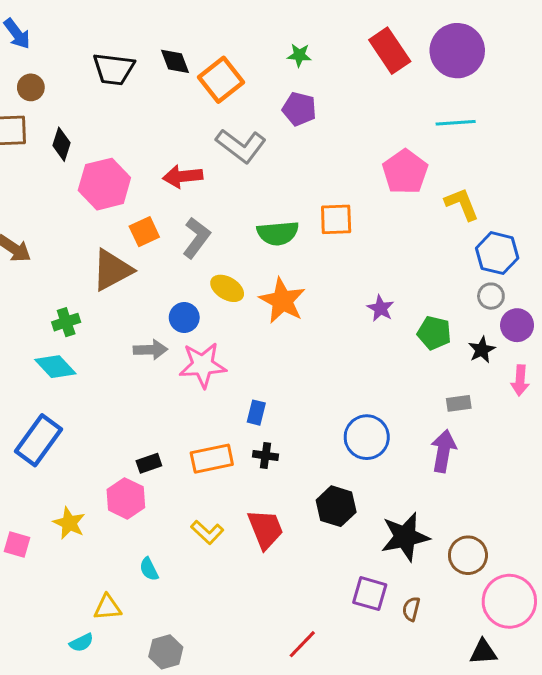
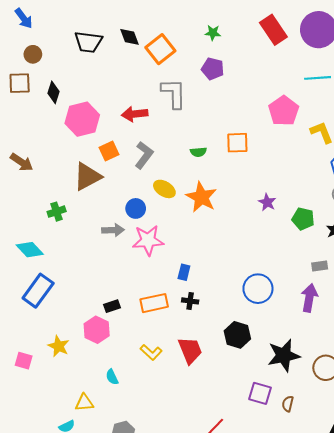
gray L-shape: (241, 146) -> (174, 93), turned -128
green semicircle: (278, 233) -> (198, 152), size x0.6
cyan diamond: (55, 367) -> (30, 250), moved

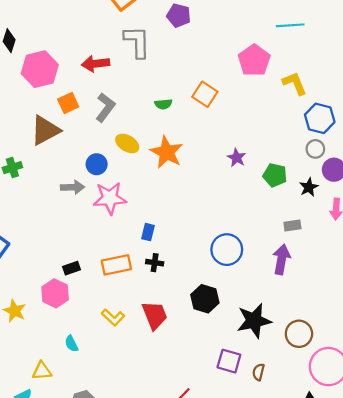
orange square: (237, 143) -> (205, 94), turned 35

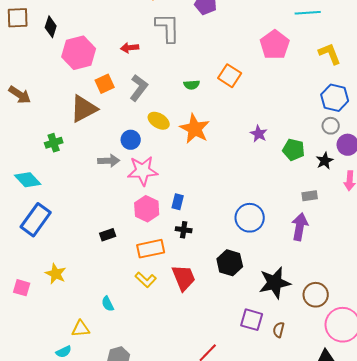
red arrow: (96, 64) -> (130, 48), size x0.7
yellow L-shape: (295, 83) -> (330, 54), moved
orange rectangle: (116, 265) -> (151, 249), moved
pink hexagon: (55, 293) -> (147, 209), moved

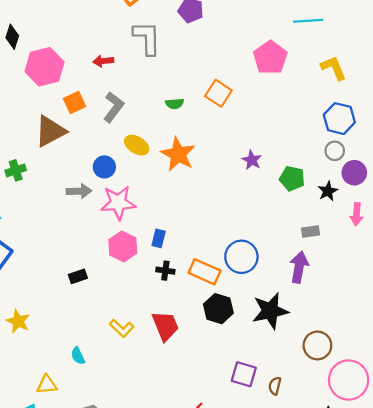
orange rectangle: (151, 249) -> (205, 272), moved, turned 36
black star: (275, 283) -> (270, 311), moved

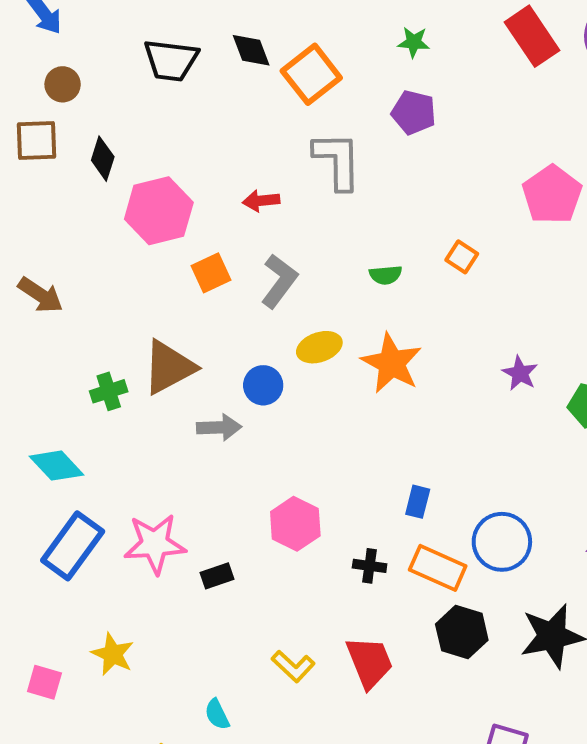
orange square: (218, 93) -> (462, 257), size x0.7
brown triangle: (50, 131) -> (169, 367), moved
yellow ellipse: (137, 145) -> (319, 347), turned -50
pink star: (118, 203) -> (155, 544), moved
blue rectangle: (159, 238) -> (418, 502), moved

